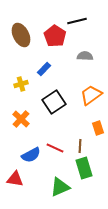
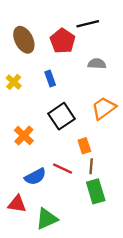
blue rectangle: (44, 69) -> (50, 79), turned -64
yellow cross: (21, 84) -> (14, 82), moved, turned -32
orange rectangle: (98, 128) -> (84, 146), moved
green triangle: (60, 187) -> (47, 219), moved

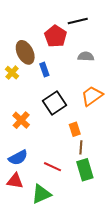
brown ellipse: (24, 40) -> (25, 52), moved
red line: (63, 169) -> (52, 167), moved
blue semicircle: (35, 177) -> (18, 158), moved

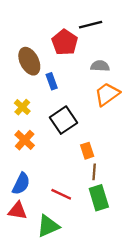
yellow cross: (12, 73) -> (22, 107), moved
orange trapezoid: (92, 96) -> (107, 94), moved
blue semicircle: (18, 158) -> (21, 184), turned -36

